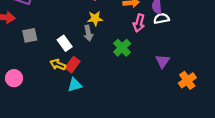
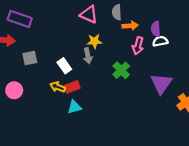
purple triangle: (163, 61) -> (161, 84), size x1.5
red rectangle: (73, 65) -> (72, 87), turned 32
pink circle: (14, 78) -> (14, 90), moved

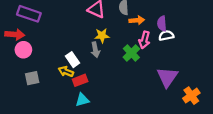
gray square: (30, 58) -> (32, 78), moved
green cross: (121, 70) -> (131, 53), moved
yellow arrow: (58, 87) -> (66, 72), moved
pink circle: (14, 90) -> (23, 50), moved

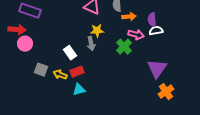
pink arrow: (144, 40) -> (136, 35), turned -91
yellow arrow: (66, 72) -> (60, 75), moved
gray square: (32, 78) -> (41, 70), moved, turned 32
orange cross: (191, 96) -> (166, 92), moved

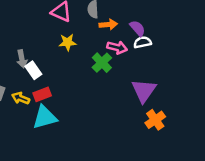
purple semicircle: (152, 20) -> (137, 28), turned 144
gray arrow: (91, 44) -> (22, 59), moved
cyan triangle: (79, 90) -> (45, 117), size x1.5

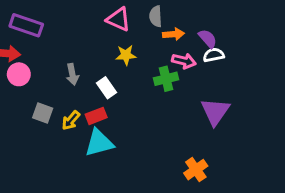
green cross: (102, 63) -> (166, 79), turned 30
white rectangle: (33, 70) -> (107, 88), moved
yellow arrow: (21, 98) -> (71, 120), turned -72
orange cross: (155, 120) -> (196, 170), moved

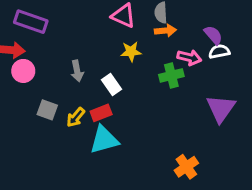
orange arrow: (173, 34) -> (165, 31), moved
orange cross: (196, 170) -> (186, 167), moved

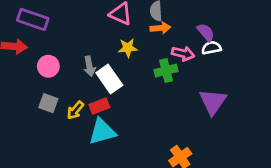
pink circle: (23, 71) -> (48, 66), moved
gray arrow: (77, 71) -> (89, 66), moved
white rectangle: (112, 84) -> (109, 79), size x1.4

